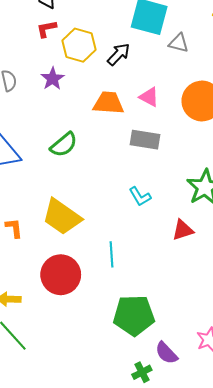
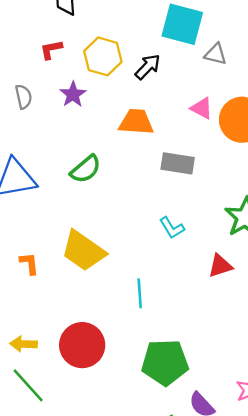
red L-shape: (46, 29) -> (51, 50), moved
pink triangle: (149, 97) -> (202, 108), moved
red circle: (61, 275) -> (82, 345), moved

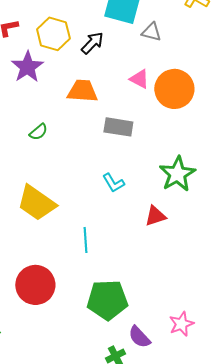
purple star: (73, 94) -> (27, 67), size x1.4
green semicircle: (86, 169) -> (38, 132), size x0.7

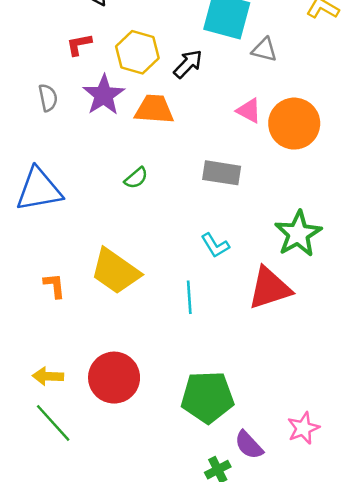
orange trapezoid: (82, 91) -> (154, 109), moved
green semicircle: (38, 132) -> (136, 178), moved
red triangle: (155, 216) -> (270, 288), size x1.6
cyan line: (85, 240) -> (189, 297), moved

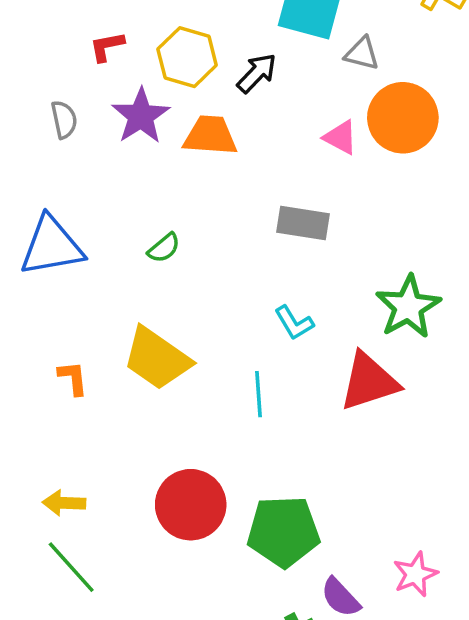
orange circle: (294, 124) -> (403, 118), moved
green semicircle: (136, 178) -> (164, 248), moved
red circle: (114, 378) -> (191, 505), moved

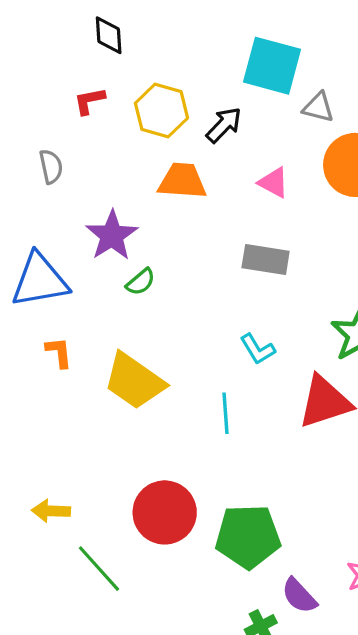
purple star: (141, 116) -> (112, 235), moved
pink triangle: (340, 137) -> (274, 183), moved
orange L-shape: (73, 378) -> (59, 352), moved
green line: (71, 567) -> (99, 569), moved

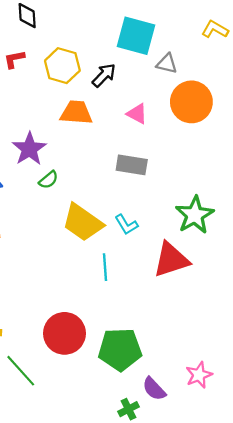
yellow trapezoid: (134, 381) -> (83, 222), moved

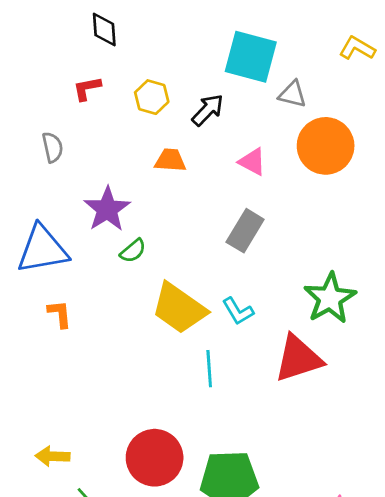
yellow hexagon: (62, 66) -> (152, 97), size x0.7
orange trapezoid: (76, 113) -> (170, 160), size x0.7
gray rectangle: (132, 165) -> (245, 231), turned -68

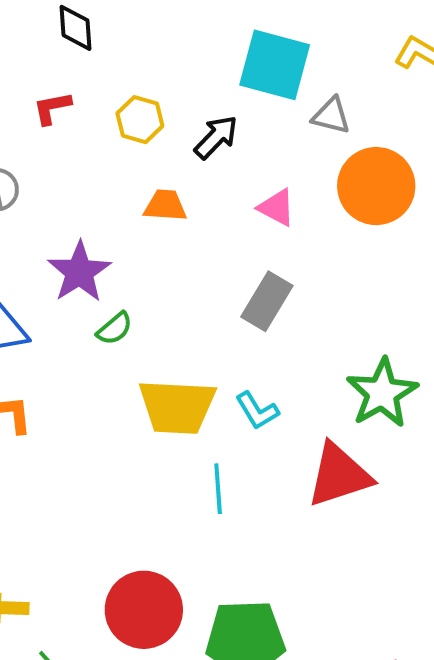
yellow trapezoid: (179, 308) -> (177, 407), turned -32

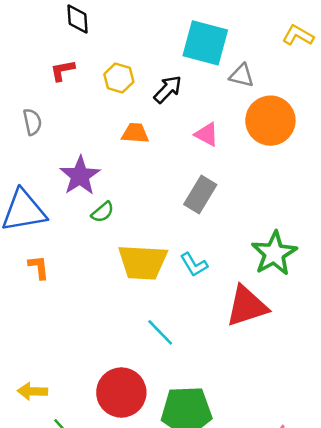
cyan line: (218, 489) -> (160, 332), moved, turned -40

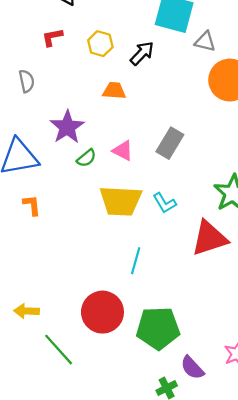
pink triangle: (207, 134) -> (123, 151), moved
cyan line: (160, 332) -> (136, 261), turned 60

